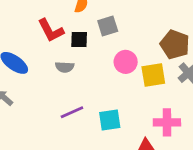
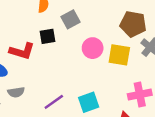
red L-shape: (51, 30) -> (22, 51), moved, turned -35
gray semicircle: (65, 67) -> (16, 92), moved
yellow square: (153, 75) -> (119, 55), turned 30

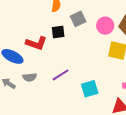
pink circle: (93, 48) -> (105, 26), moved
purple line: (54, 102) -> (61, 75), moved

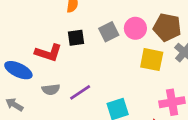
gray square: (78, 19) -> (109, 32), moved
gray semicircle: (30, 77) -> (51, 89), moved

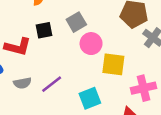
pink circle: (135, 28) -> (91, 44), moved
yellow square: (152, 60) -> (113, 64), moved

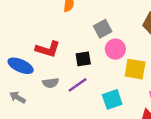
black square: (44, 30) -> (83, 59), moved

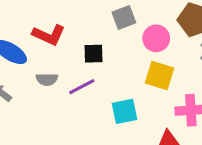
pink circle: (115, 49) -> (156, 38), moved

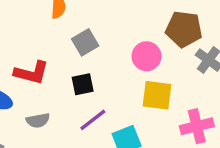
gray square: (124, 17) -> (85, 42), moved
purple line: (82, 87) -> (93, 120), moved

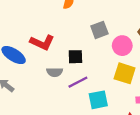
gray square: (85, 42) -> (99, 30), moved
gray semicircle: (38, 120) -> (55, 72), moved

